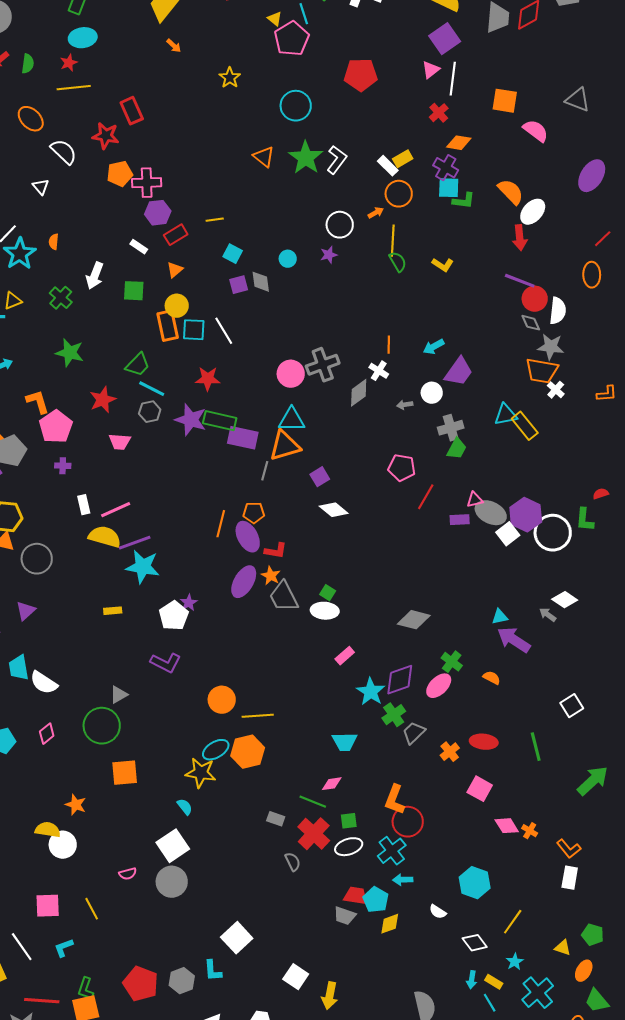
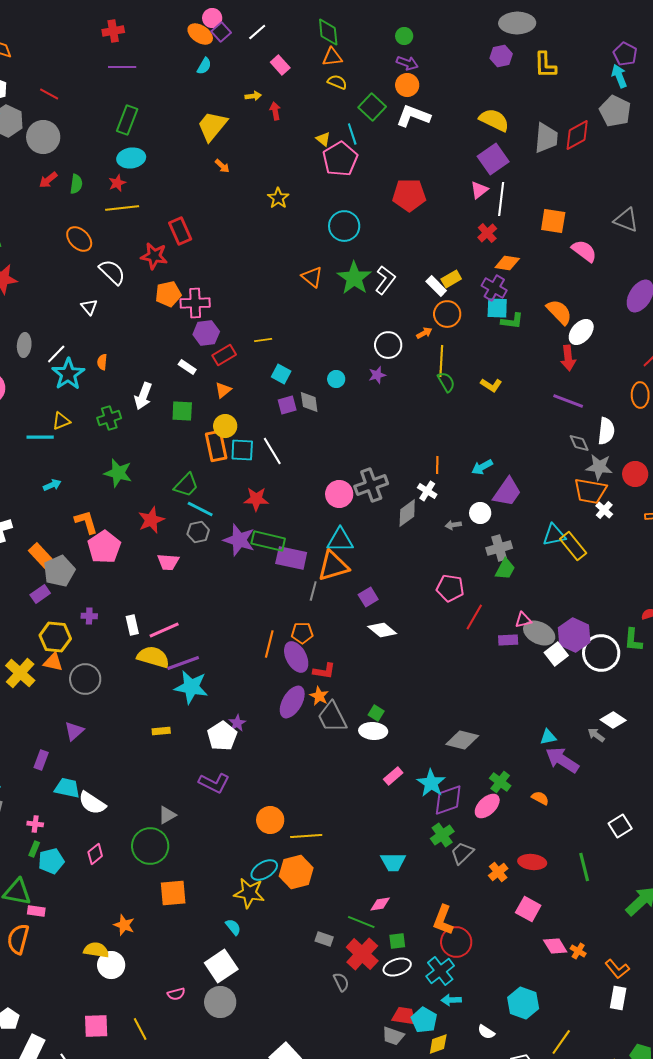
green cross: (61, 298) -> (109, 418), turned 30
red circle: (535, 299) -> (635, 474), moved
purple cross: (63, 466) -> (89, 616), moved
cyan trapezoid: (19, 668) -> (67, 788), turned 112
cyan star: (371, 692) -> (431, 783), moved

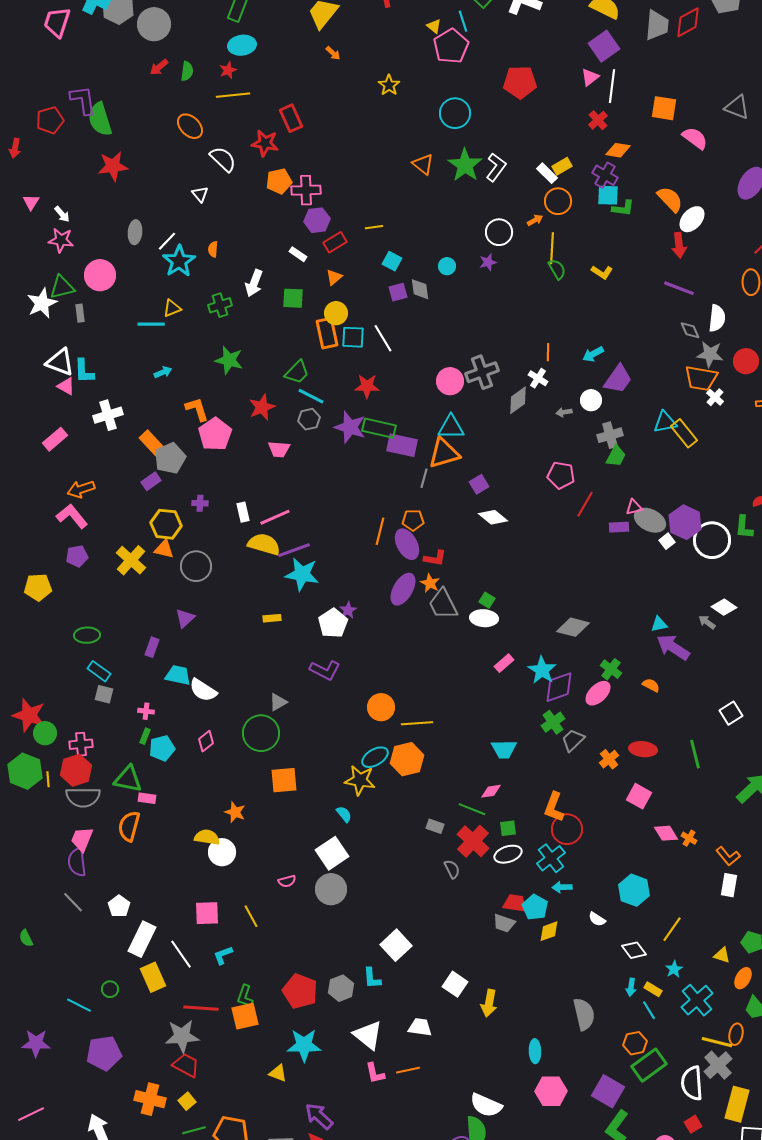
white square: (556, 654) -> (667, 541), size x0.7

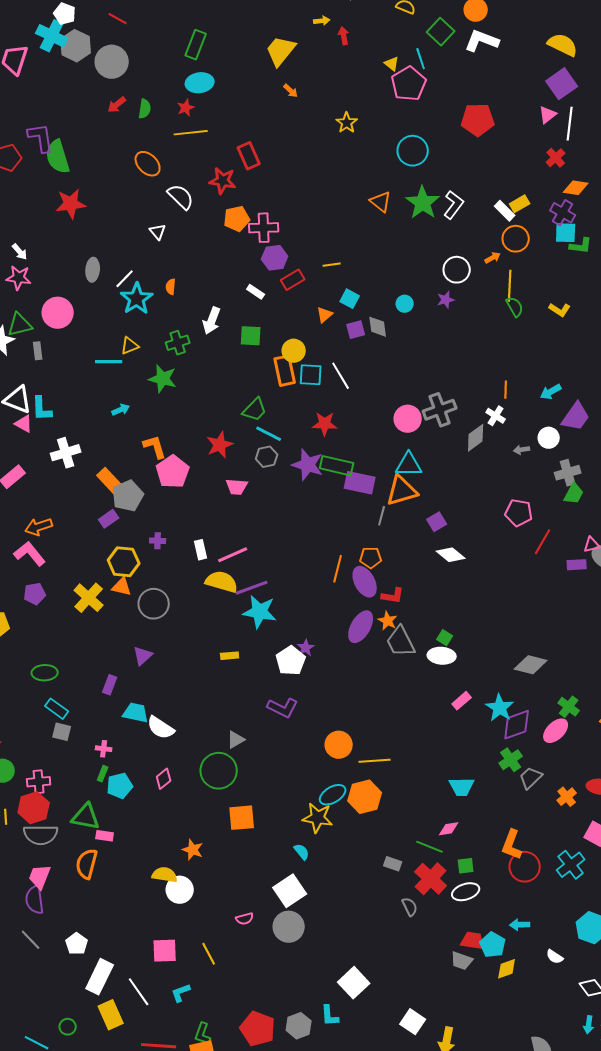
orange triangle: (334, 277) -> (325, 315), moved
green star: (229, 360) -> (163, 379), moved
cyan cross: (551, 858) -> (571, 865), moved

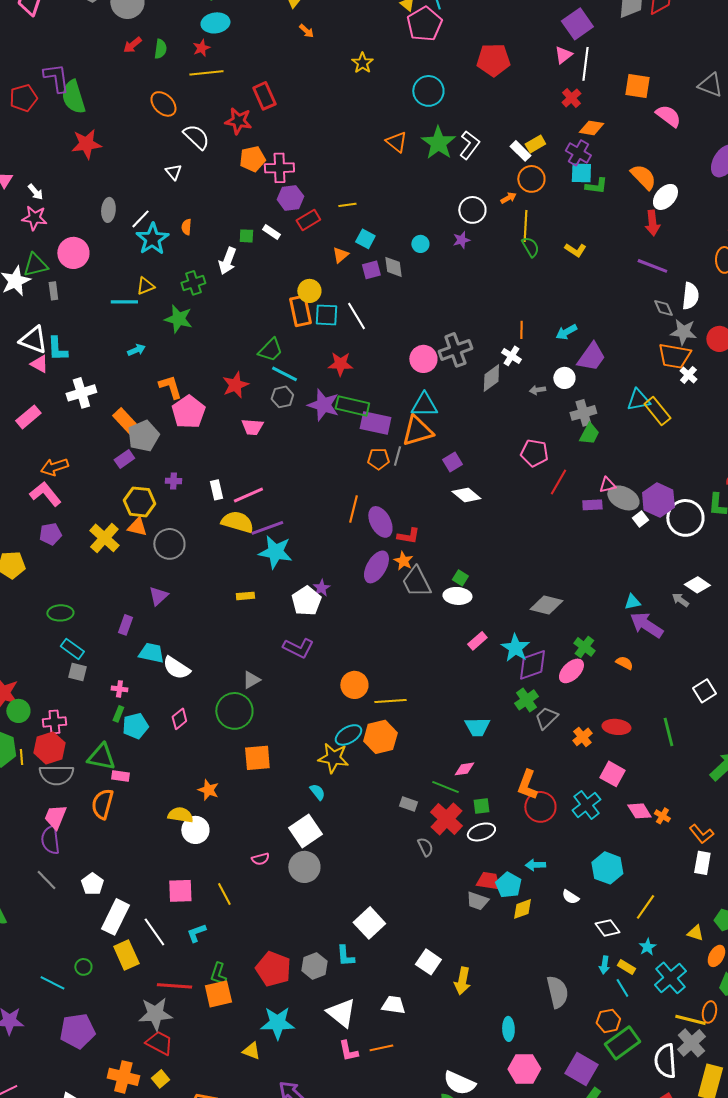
green square: (251, 336) -> (246, 236), moved, size x0.7
orange pentagon: (371, 558) -> (378, 459), moved

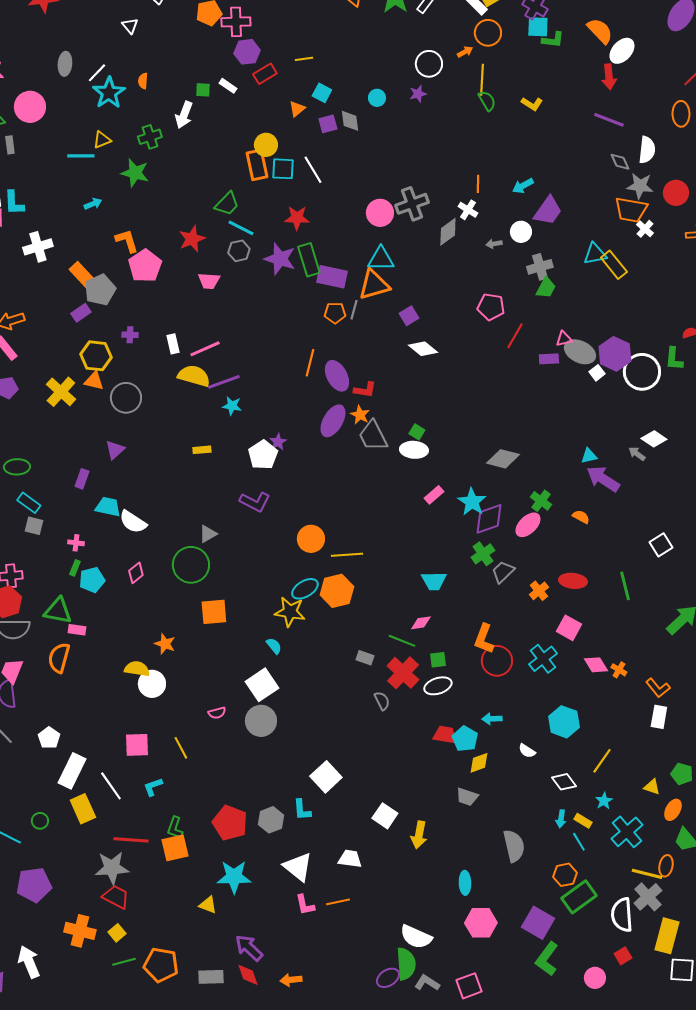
green rectangle: (352, 406) -> (309, 260), turned 60
cyan star: (275, 552) -> (232, 406), size x0.6
gray trapezoid: (477, 901) -> (467, 797), moved

